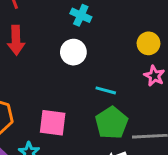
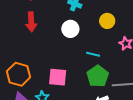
yellow circle: (149, 43) -> (107, 21), moved

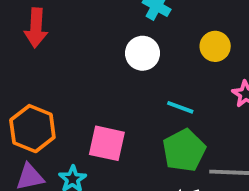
red arrow: (31, 22) -> (36, 28), moved

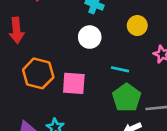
orange hexagon: (32, 129) -> (38, 73), moved
pink square: (107, 143) -> (74, 83), moved

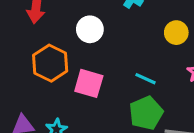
white circle: (90, 37) -> (90, 29), moved

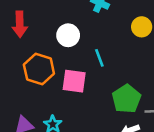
cyan line: (145, 79) -> (99, 58), moved, turned 54

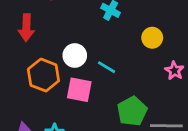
white circle: (68, 35) -> (75, 55), moved
cyan line: (99, 58) -> (107, 67), turned -42

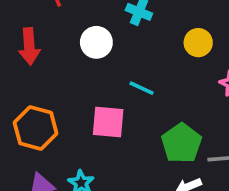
white circle: (75, 55) -> (96, 42), moved
orange hexagon: (43, 75) -> (36, 128), moved

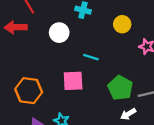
red arrow: (29, 46) -> (16, 27), moved, turned 100

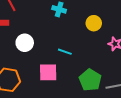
white circle: (59, 33) -> (25, 43), moved

